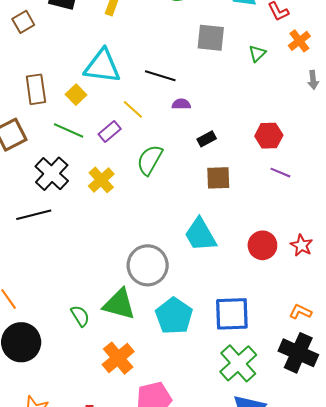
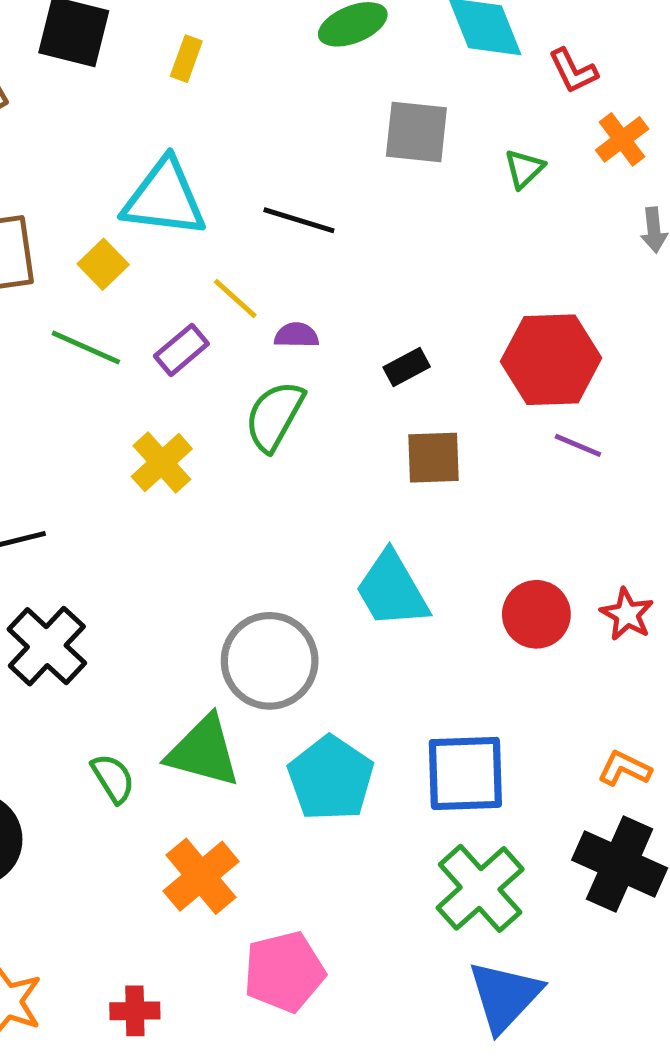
purple semicircle: (181, 104) -> (296, 335), moved
red hexagon: (269, 136) -> (551, 360), size x1.5
black cross: (52, 174) -> (47, 646), moved

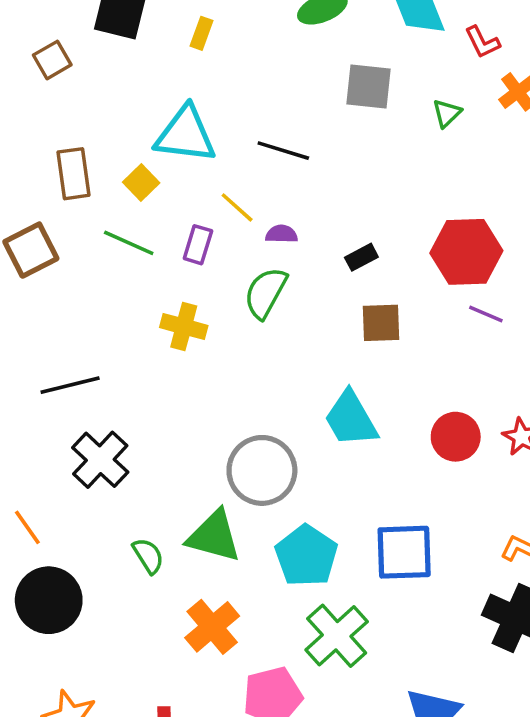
purple rectangle: (181, 350) -> (198, 245), turned -33
yellow cross: (162, 463) -> (184, 326), turned -33
green cross: (480, 888) -> (337, 636), moved

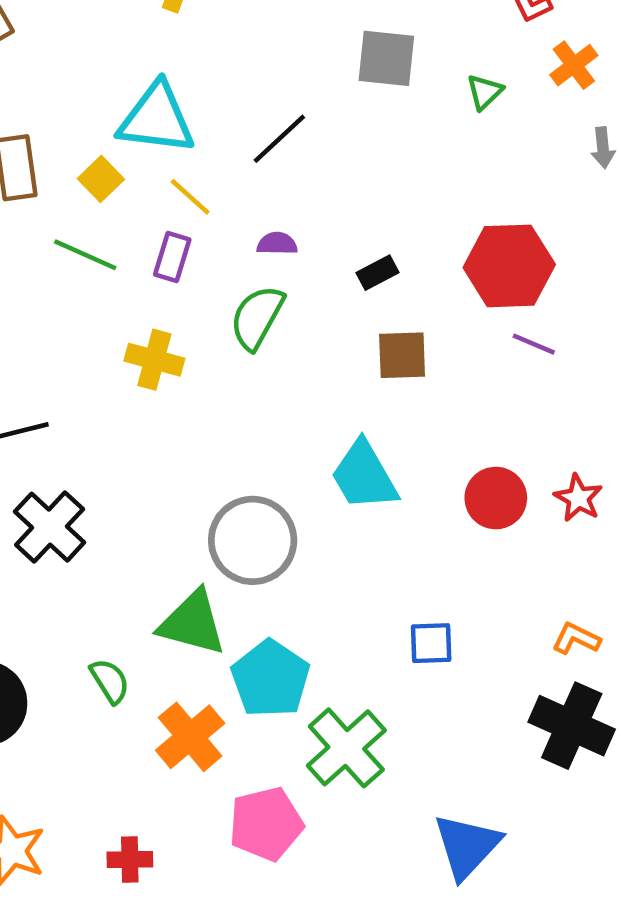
black line: (283, 151) -> (279, 139), turned -60
yellow line: (237, 207) -> (190, 197), moved
blue square: (404, 552) -> (431, 643), size x0.6
green semicircle: (148, 556) -> (110, 681), moved
cyan pentagon: (306, 556) -> (270, 679), moved

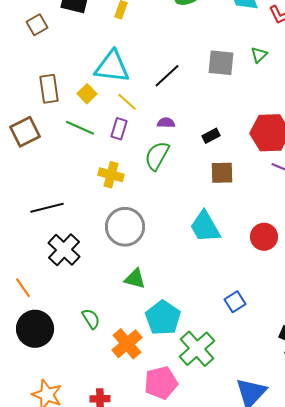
gray square: (386, 58) -> (221, 63), moved
gray circle: (253, 540) -> (125, 227), moved
green triangle: (192, 623) -> (135, 279), moved, size x0.7
blue square: (431, 643) -> (235, 302), turned -30

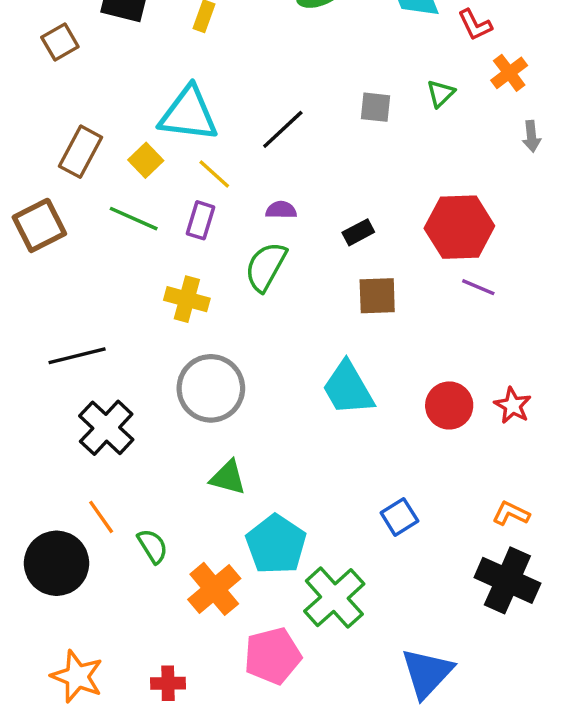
gray square: (221, 63) -> (375, 107), size x0.7
brown rectangle: (49, 89) -> (81, 152), turned 36
orange line: (23, 288) -> (101, 517), moved

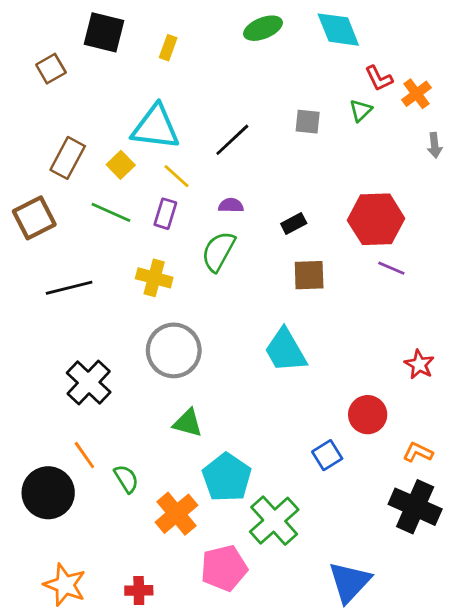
red L-shape: (475, 25) -> (379, 78), moved
black line: (77, 356) -> (69, 288), moved
red circle: (449, 405) -> (368, 415), moved

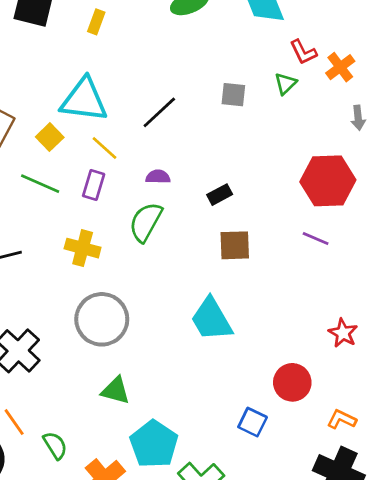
red hexagon: (376, 219) -> (328, 181), moved
blue square: (327, 455) -> (253, 422), turned -32

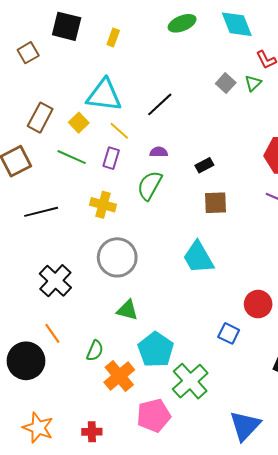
gray square: (233, 95) -> (226, 83), moved, turned 36
green semicircle: (55, 445) -> (95, 351), moved, turned 55

